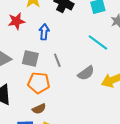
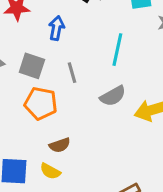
cyan line: (98, 42) -> (117, 50), moved, turned 60
brown semicircle: (39, 109) -> (60, 145), moved

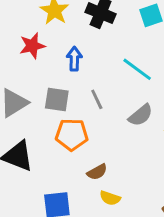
cyan line: (117, 50) -> (137, 69), turned -56
yellow semicircle: (50, 171) -> (110, 198), moved

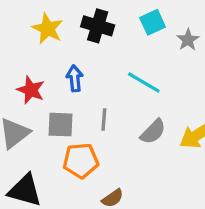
red star: (32, 46) -> (31, 90), moved, turned -30
gray line: (97, 99) -> (104, 120), turned 36

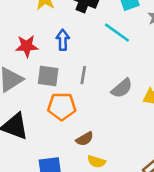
cyan line: (144, 82) -> (117, 33), moved
red star: (31, 90) -> (27, 46), turned -30

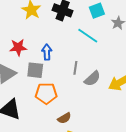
blue arrow: (63, 40) -> (47, 52), moved
gray line: (83, 75) -> (75, 68), moved

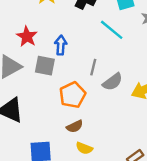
red star: (18, 47) -> (27, 36), turned 30
orange pentagon: (46, 93) -> (72, 95), moved, turned -30

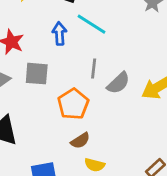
cyan line: (112, 30) -> (92, 24), moved
blue arrow: (61, 45) -> (59, 34), moved

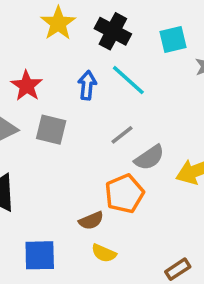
gray line: (94, 69) -> (122, 135), turned 36
orange pentagon: (73, 104) -> (124, 194), moved

